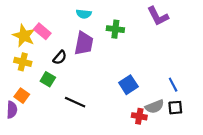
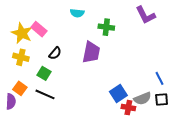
purple trapezoid: (84, 43) -> (91, 52), moved
blue square: (128, 85) -> (118, 93), moved
black line: (75, 102) -> (45, 94), moved

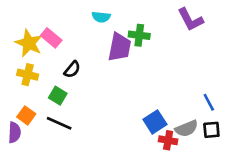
purple trapezoid: (91, 52) -> (120, 47), moved

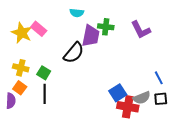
purple L-shape: (190, 20) -> (141, 30), moved
black semicircle: (72, 69) -> (74, 53), moved, size x1.6
yellow cross: (28, 75) -> (21, 68), moved
black line: (59, 123) -> (45, 94), turned 66
red cross: (168, 140) -> (128, 107), size x1.5

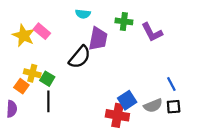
green cross: (106, 27) -> (124, 21), moved
yellow cross: (21, 68) -> (32, 73), moved
orange square: (20, 88) -> (21, 86), moved
red cross: (128, 107) -> (117, 115), moved

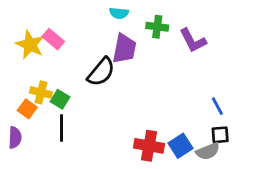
cyan semicircle: (83, 14) -> (119, 13), moved
blue square: (127, 100) -> (180, 146), moved
gray semicircle: (153, 106) -> (208, 151), moved

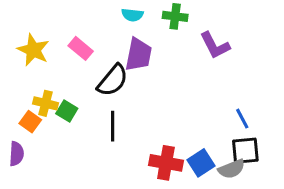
green cross: (157, 27) -> (175, 16), moved
pink rectangle: (53, 39) -> (81, 48), moved
black line: (61, 128) -> (113, 126), moved
black square: (220, 135) -> (245, 151), size x1.4

